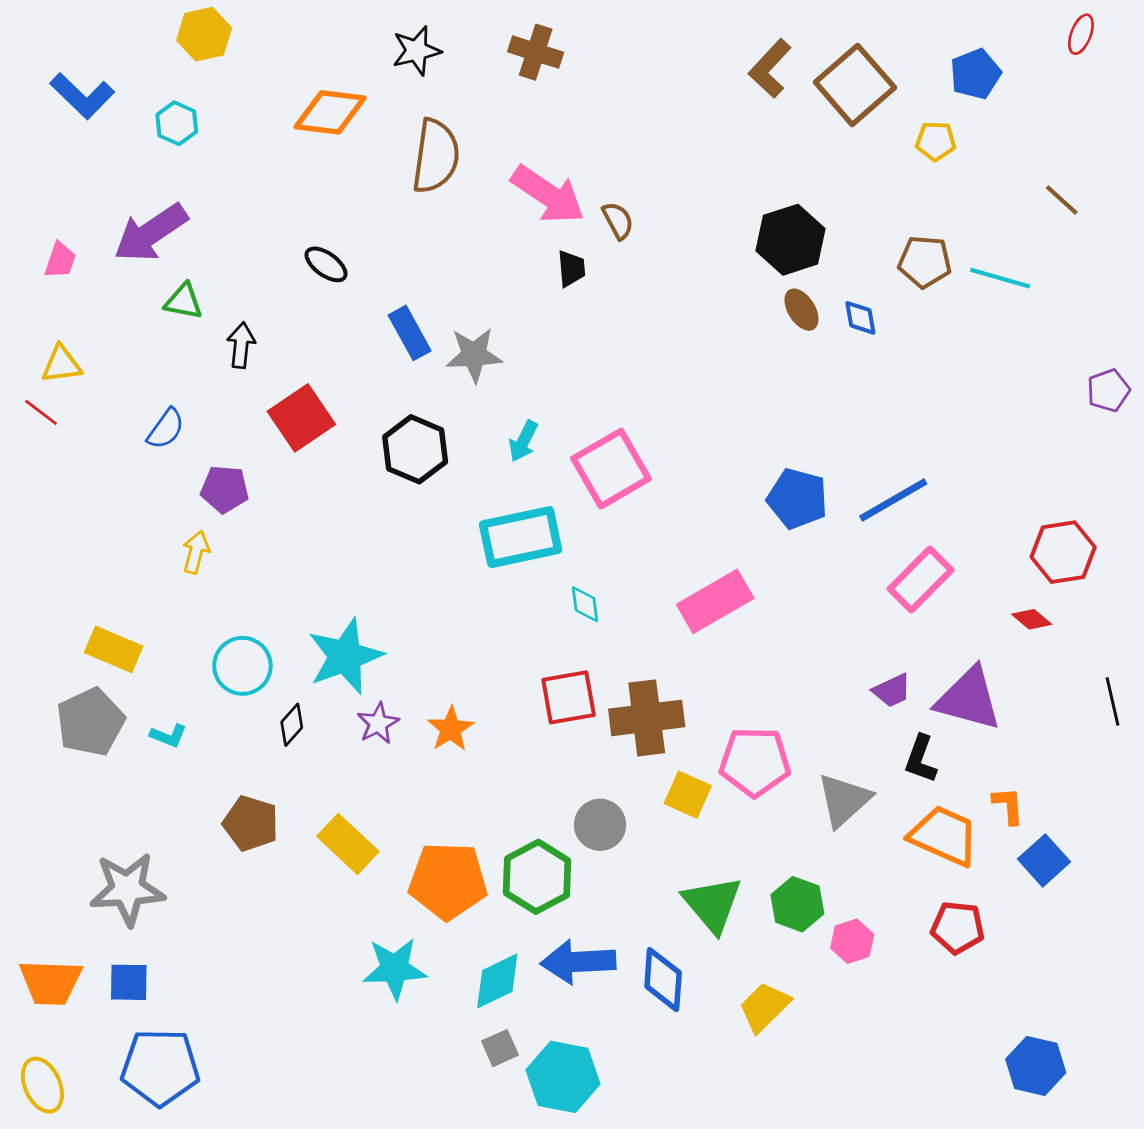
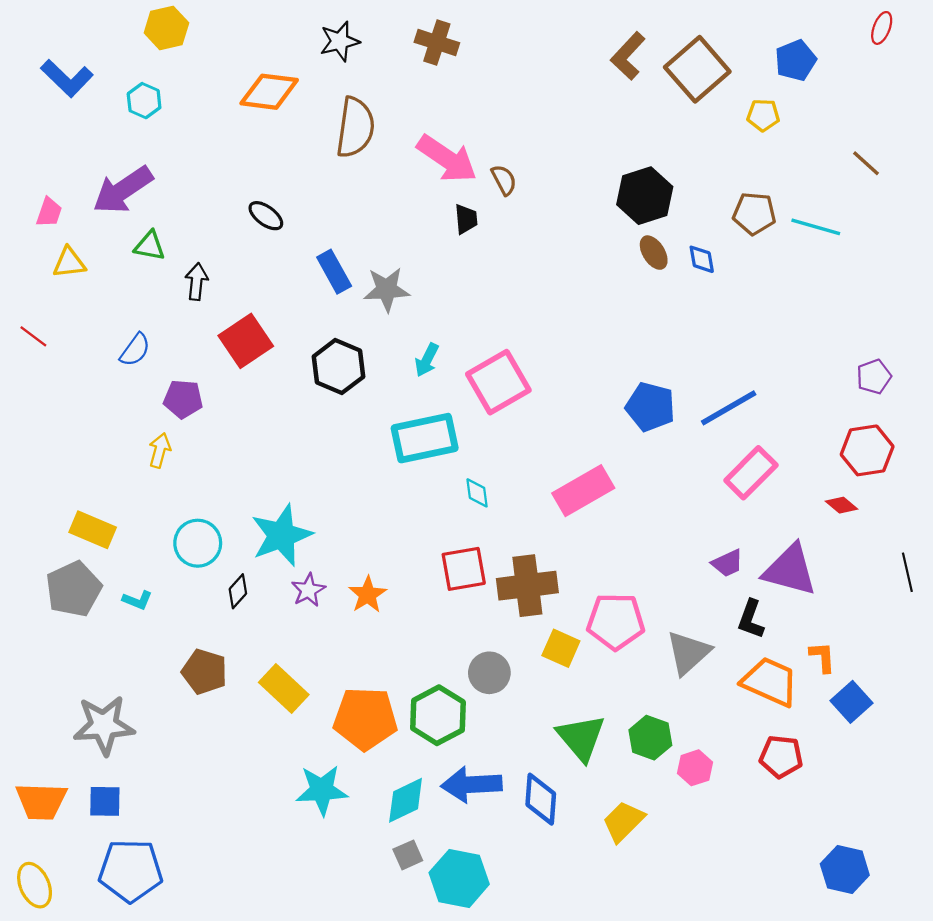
yellow triangle: (62, 364) -> (69, 263), moved
purple pentagon: (1108, 390) -> (874, 377), moved

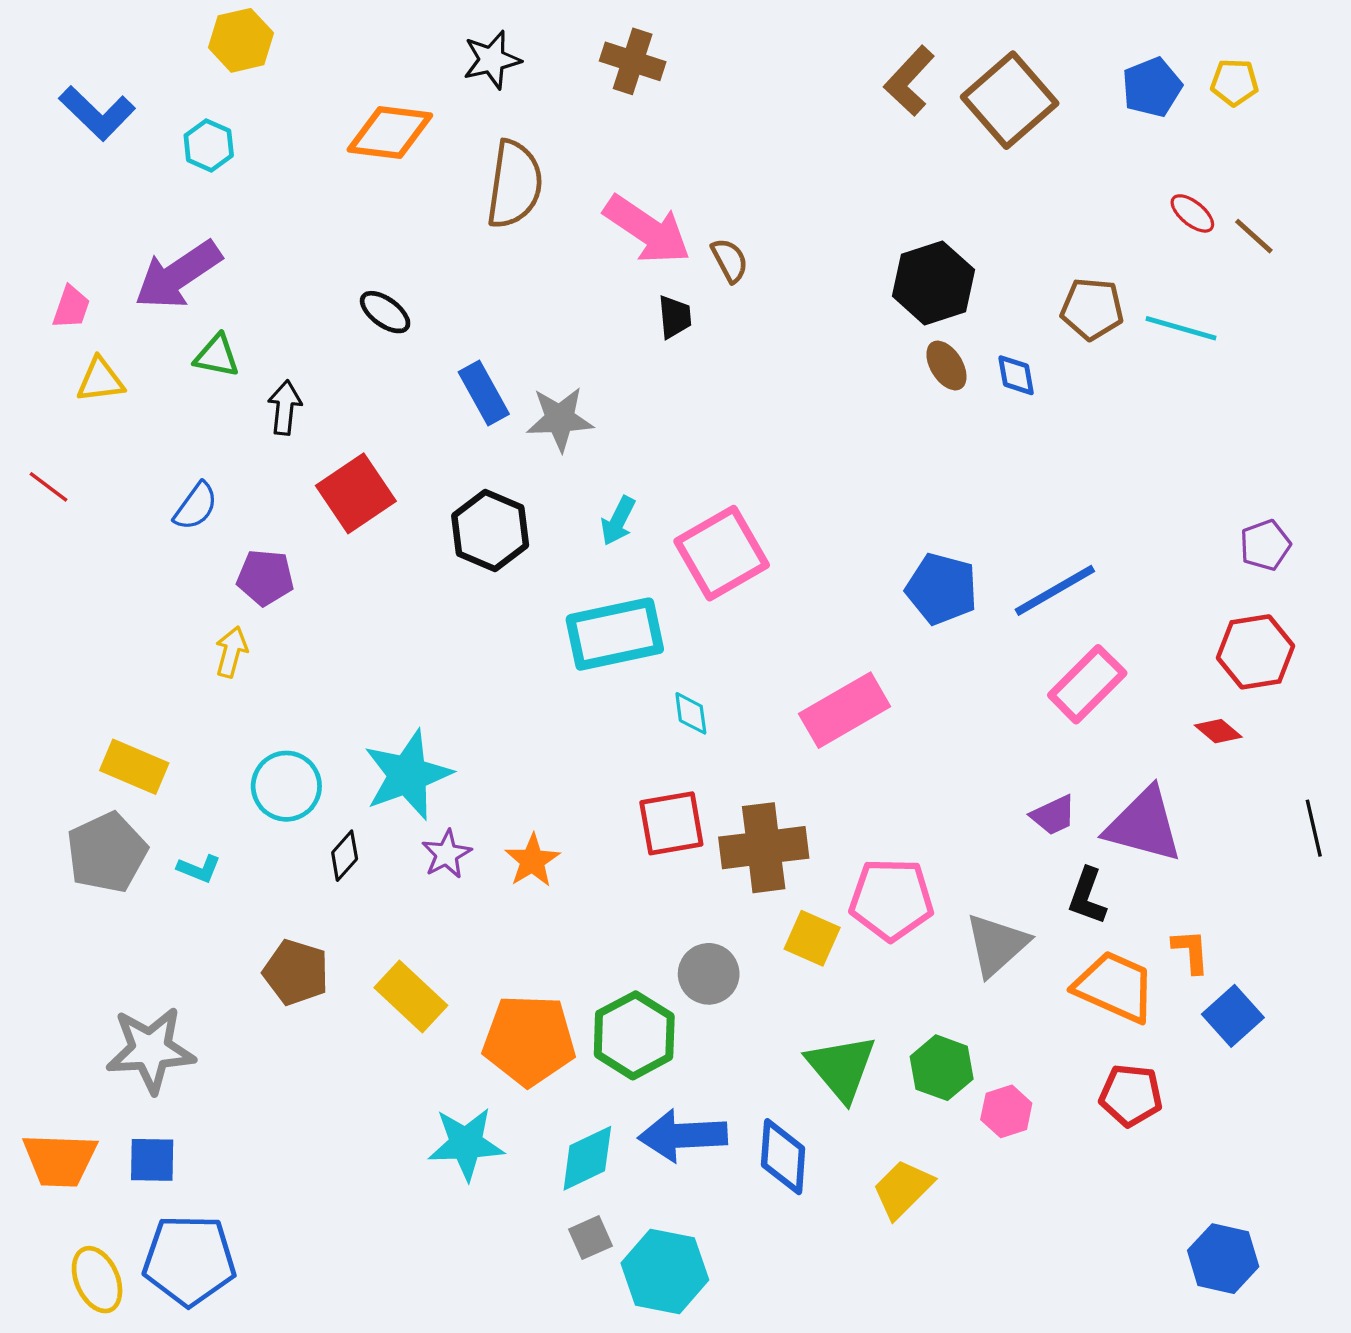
red ellipse: (882, 28) -> (1192, 213), moved, turned -72
yellow pentagon: (763, 115) -> (1234, 82), moved
yellow ellipse: (35, 885) -> (97, 1280), moved

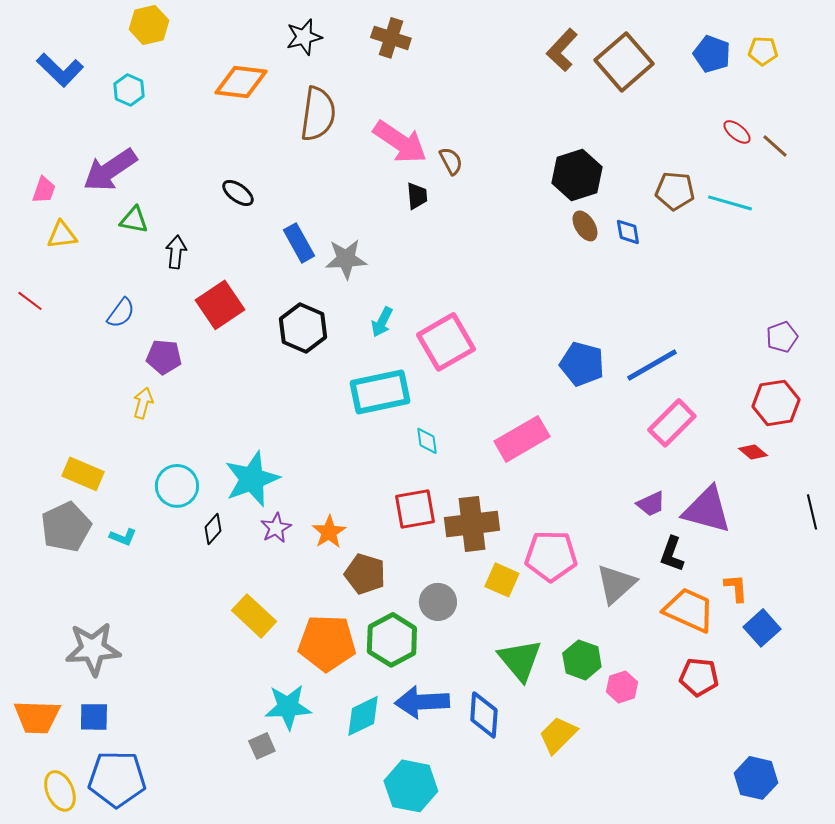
blue pentagon: (1152, 87) -> (712, 54), turned -30
brown pentagon: (296, 972) -> (365, 574), moved
gray square: (591, 1238) -> (262, 746), moved

